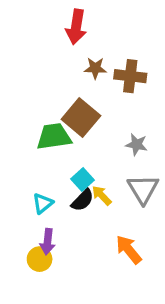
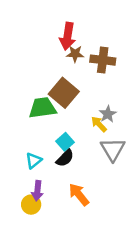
red arrow: (76, 27) -> (68, 36), moved
gray star: (137, 145) -> (108, 114), turned 30
yellow arrow: (102, 195) -> (99, 124), moved
orange arrow: (129, 250) -> (79, 195), moved

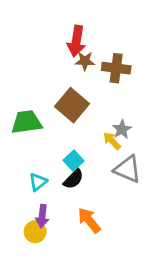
green trapezoid: (42, 108) -> (27, 122), moved
gray triangle: (113, 149) -> (128, 169), turned -36

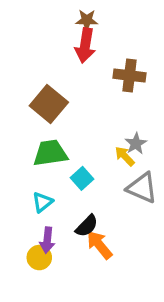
brown star: (85, 61) -> (87, 20), moved
brown square: (72, 105) -> (49, 104), moved
green trapezoid: (27, 122) -> (50, 153), moved
black semicircle: (74, 179) -> (87, 226), moved

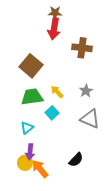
yellow arrow: (125, 156) -> (57, 92), moved
black semicircle: (87, 226) -> (76, 160), moved
orange arrow: (99, 245) -> (40, 169), moved

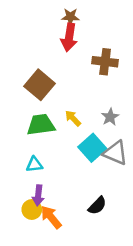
cyan square: (52, 113) -> (92, 148), moved, size x1.5
cyan triangle: (27, 128) -> (34, 165), turned 32

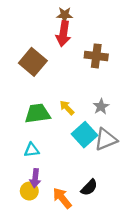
brown square: (40, 85) -> (33, 62), moved
gray triangle: (115, 153) -> (106, 139), turned -45
orange arrow: (51, 217) -> (62, 198), moved

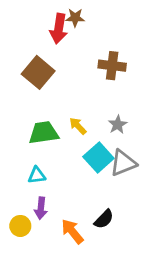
red arrow: (63, 34) -> (59, 29), moved
yellow circle: (29, 191) -> (20, 226), moved

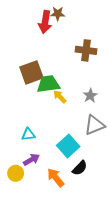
brown square: (38, 72) -> (31, 72), moved, turned 30
green trapezoid: (44, 133) -> (48, 84), moved
cyan square: (98, 157) -> (68, 146), moved
purple arrow: (41, 208) -> (31, 160), turned -126

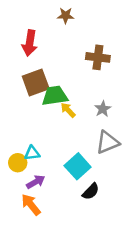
red arrow: (45, 22) -> (30, 43), moved
yellow circle: (16, 173) -> (18, 163), moved
orange arrow: (56, 178) -> (31, 205), moved

